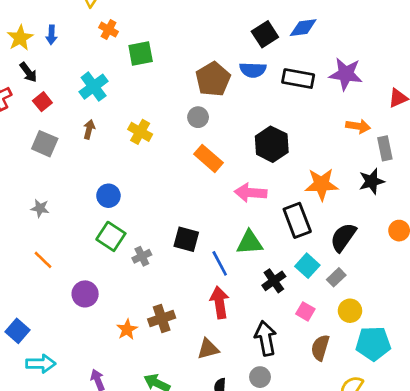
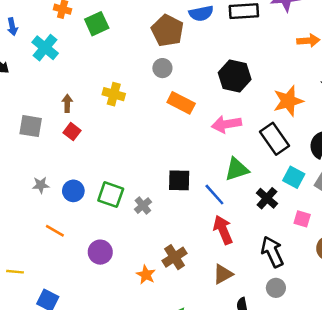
cyan cross: (94, 87) -> (45, 48), moved
red square: (42, 102) -> (72, 132), moved
blue circle: (108, 196) -> (73, 191), moved

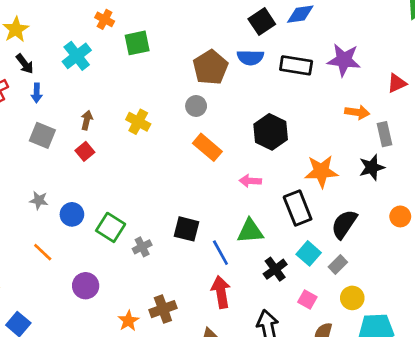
blue arrow: (12, 27) -> (37, 93), moved
pink arrow: (226, 124) -> (250, 181), size x0.7

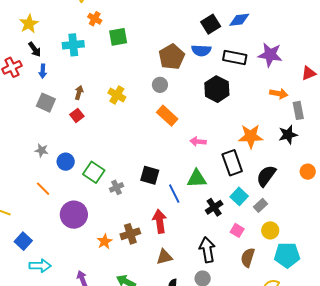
cyan cross: (77, 56) -> (73, 45), turned 30
black hexagon: (271, 132) -> (217, 89), moved
purple circle: (86, 286) -> (74, 215), size x1.4
red arrow: (221, 292) -> (160, 221), moved

